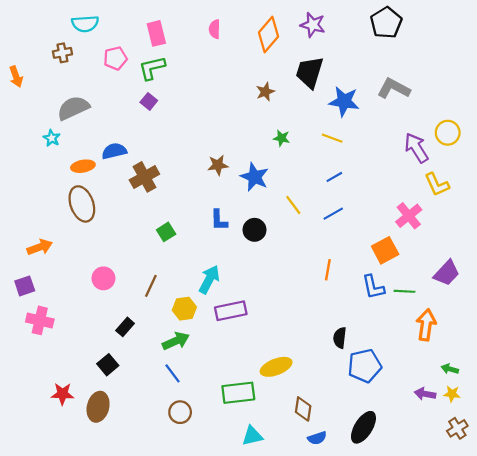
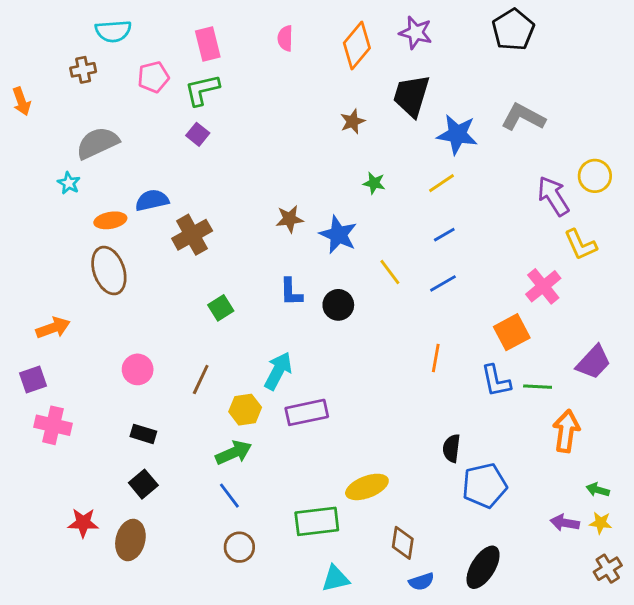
yellow line: (332, 138) -> (441, 183), turned -54
black rectangle: (125, 327) -> (143, 434), moved, turned 66

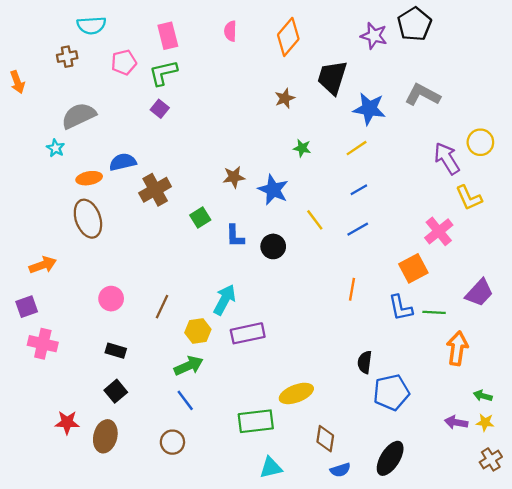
purple star: (416, 33) -> (374, 36), moved
green square: (221, 308) -> (200, 218), moved
brown circle: (239, 547) -> (172, 442), moved

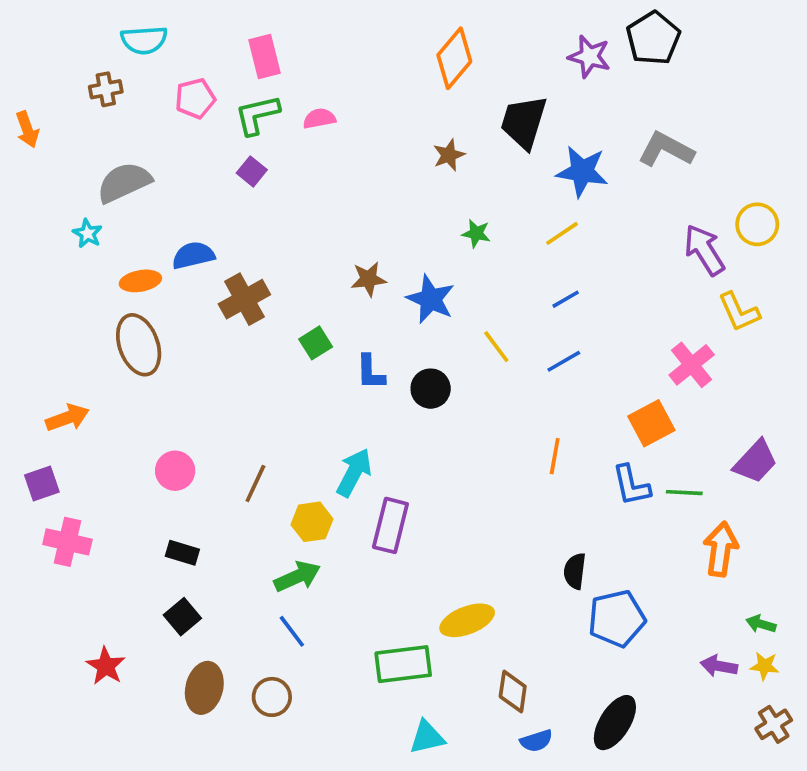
pink semicircle: (230, 31) -> (319, 118), moved, turned 78
purple rectangle: (248, 333) -> (390, 525), turned -64
red star: (67, 422) -> (106, 666), turned 30
brown ellipse: (105, 436) -> (204, 688), moved

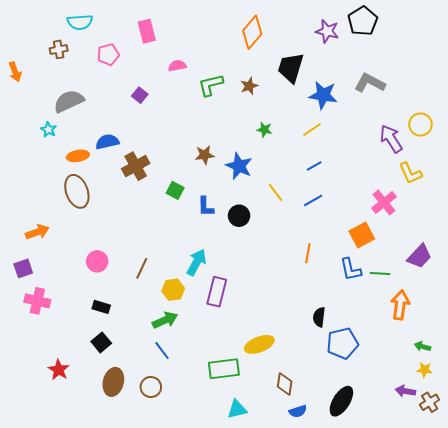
green L-shape: (257, 115) -> (211, 85), moved
green square: (316, 343) -> (175, 190), turned -30
purple arrow: (719, 666) -> (405, 391), moved

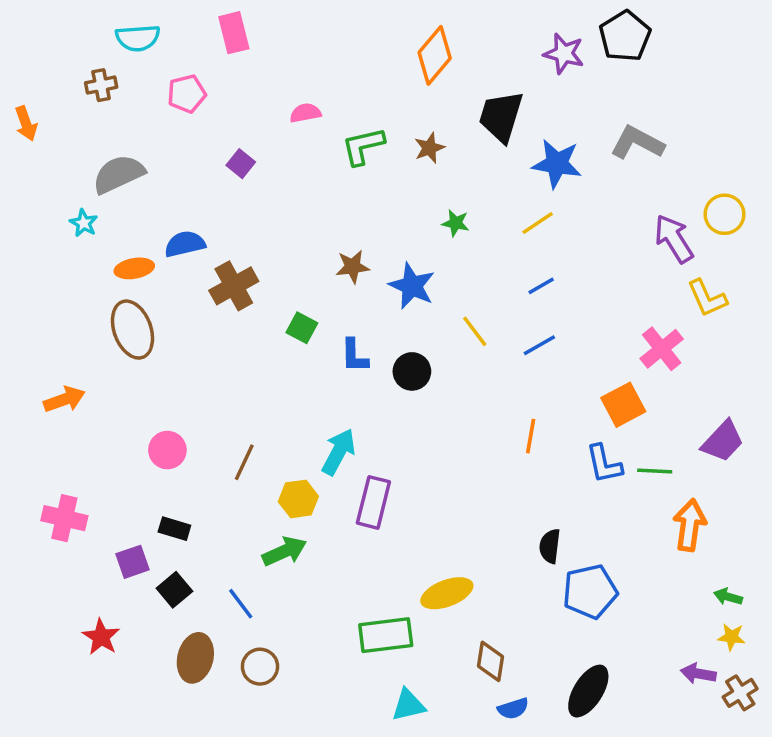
pink rectangle: (147, 31) -> (234, 33), moved
purple square: (23, 268) -> (132, 562), moved
blue line: (162, 351) -> (241, 604), moved

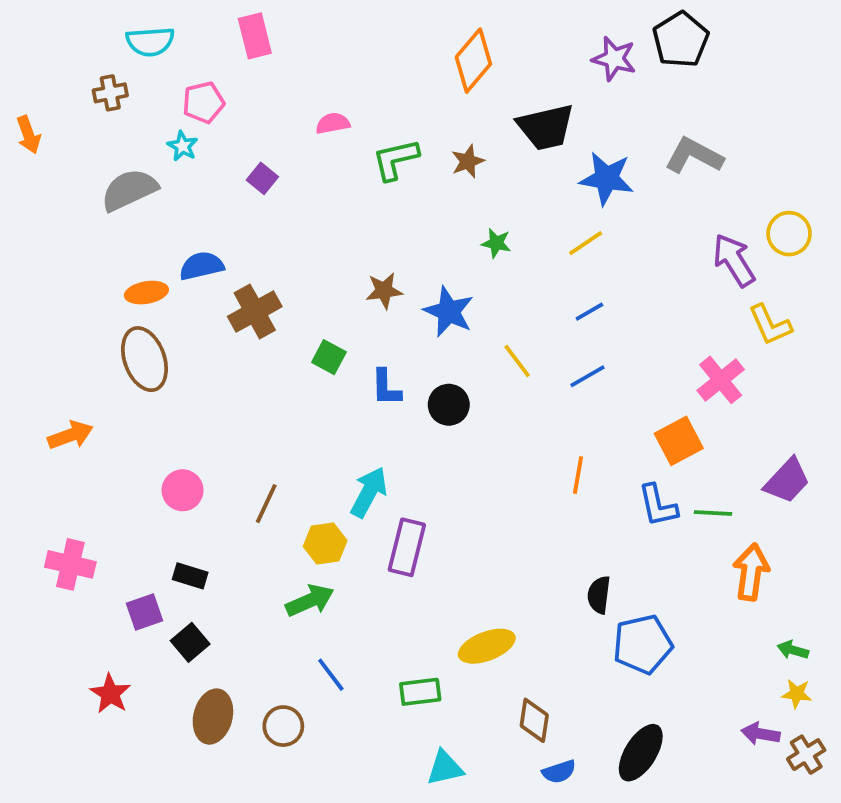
black trapezoid: (501, 116) -> (546, 127), turned -120
cyan star: (84, 223) -> (183, 146), moved
blue line: (241, 604) -> (331, 675), moved
green rectangle: (386, 635) -> (420, 692), size x0.7

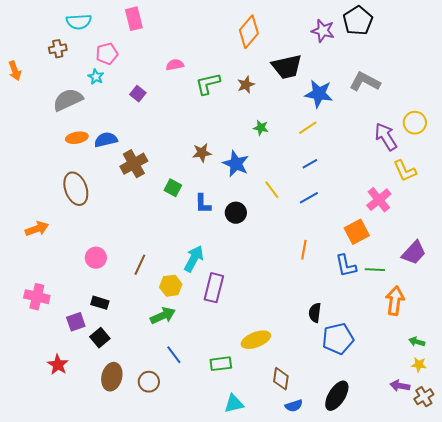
orange ellipse: (146, 293) -> (77, 138), moved

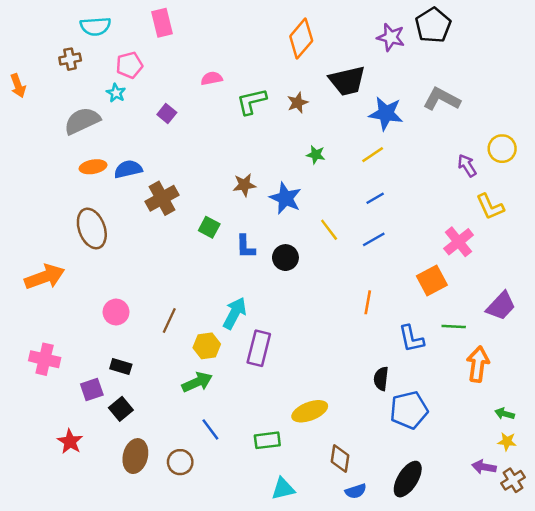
purple arrow: (386, 137) -> (467, 166), size x0.7
orange arrow: (37, 229) -> (45, 277), size x1.4
blue L-shape: (346, 266) -> (411, 339), moved

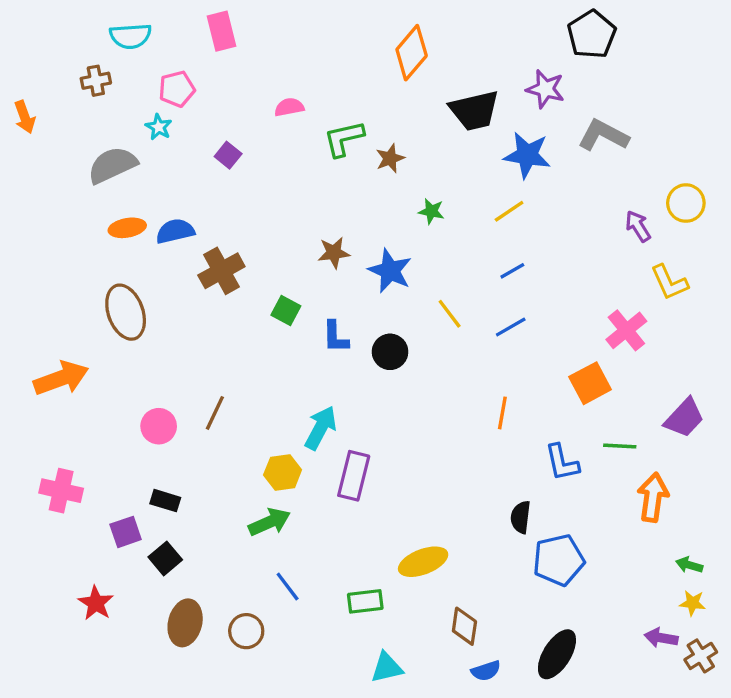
purple star: (391, 37) -> (545, 89), moved
brown star: (298, 103) -> (390, 158), moved
brown line: (169, 320) -> (215, 413), moved

